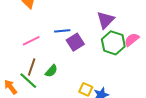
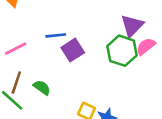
purple triangle: (106, 20) -> (132, 26), moved
green semicircle: (51, 71) -> (42, 87), turned -96

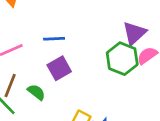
purple square: (73, 50) -> (59, 68), moved

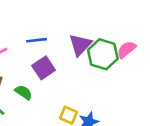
purple triangle: (134, 33) -> (80, 45), moved

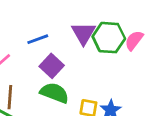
pink semicircle: (127, 50) -> (134, 40), moved
green semicircle: (24, 92) -> (54, 93), moved, size x1.5

